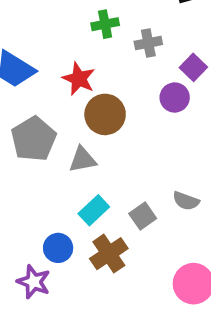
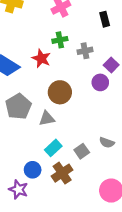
red star: (79, 79) -> (41, 58), moved

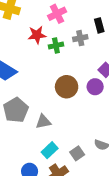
gray cross: (85, 51) -> (80, 38), moved
red star: (41, 58) -> (37, 35), moved, turned -30
brown circle: (60, 92) -> (67, 87), moved

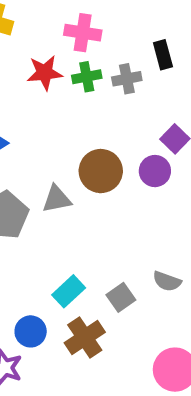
pink cross: (57, 14) -> (83, 33), turned 36
green cross: (56, 46) -> (87, 77), moved
gray triangle: (43, 122) -> (57, 199), moved

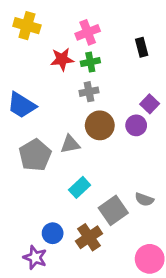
pink cross: (83, 33) -> (88, 32), turned -30
gray cross: (127, 79) -> (89, 92), moved
cyan rectangle: (69, 291) -> (80, 187), moved
gray square: (121, 297) -> (113, 210), size x1.5

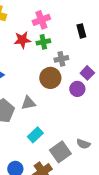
gray cross: (89, 92) -> (61, 59), moved
brown circle: (100, 125) -> (50, 78), moved

